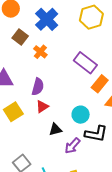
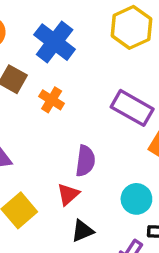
purple semicircle: (38, 87) -> (85, 161), moved
black triangle: (55, 129) -> (82, 231), moved

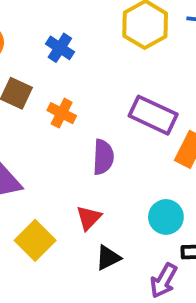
blue cross: (55, 42) -> (60, 48), size x0.6
purple semicircle: (85, 161) -> (103, 157), moved

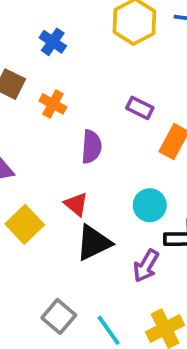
purple rectangle: (153, 115) -> (140, 108), size x0.6
red triangle: (89, 218) -> (76, 204), turned -36
black triangle: (108, 258) -> (94, 243), size x1.5

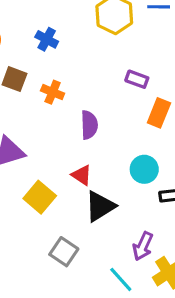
purple rectangle: (140, 108) -> (137, 79), moved
purple arrow: (146, 266) -> (143, 246), moved
gray square: (59, 316) -> (64, 252), moved

